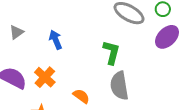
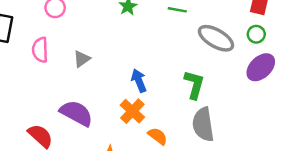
blue arrow: (56, 40) -> (139, 81), moved
orange cross: (45, 77) -> (132, 111), moved

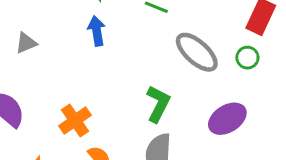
purple ellipse: (261, 67) -> (227, 119), moved
blue arrow: (139, 81) -> (97, 31), moved

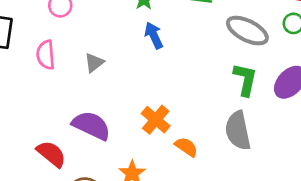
green L-shape: (158, 104) -> (245, 79), moved

